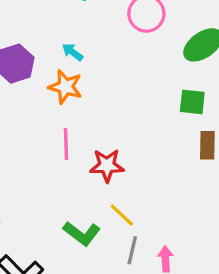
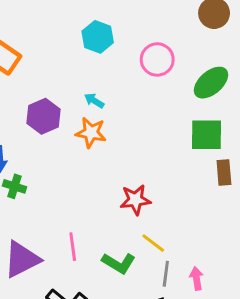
green square: (192, 102) -> (207, 135), size x1.4
pink line: (66, 144) -> (73, 247), moved

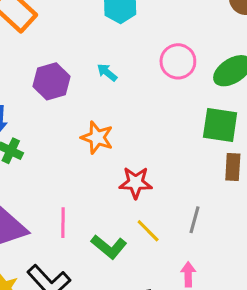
pink circle: (157, 59) -> (178, 61), moved
orange star: (91, 133) -> (97, 138), moved
gray line: (166, 274) -> (195, 220), moved

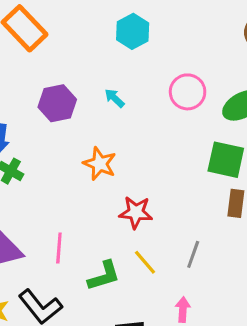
green L-shape: (109, 247) -> (104, 276), turned -60

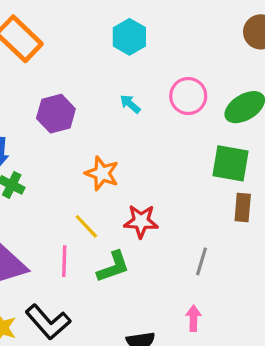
cyan arrow: (114, 98) -> (130, 104), moved
yellow line: (145, 262) -> (86, 226), moved
green L-shape: (104, 276) -> (113, 267), moved

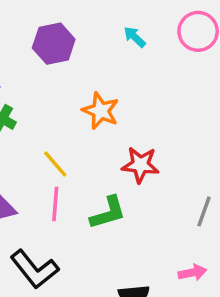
yellow line: (86, 226) -> (55, 164), moved
pink arrow: (194, 318) -> (192, 273), turned 75

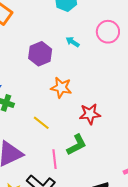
purple hexagon: (54, 44) -> (40, 54), moved
pink line: (55, 204) -> (54, 159), moved

